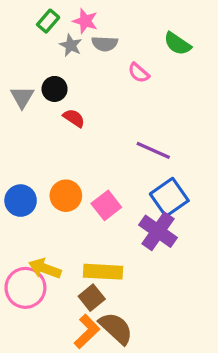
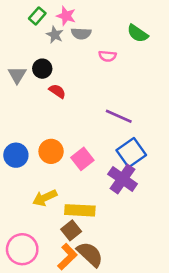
pink semicircle: (139, 73) -> (107, 56), turned -36
yellow arrow: (45, 268) -> (45, 198), moved, turned -45
pink circle: (25, 288) -> (22, 249), moved

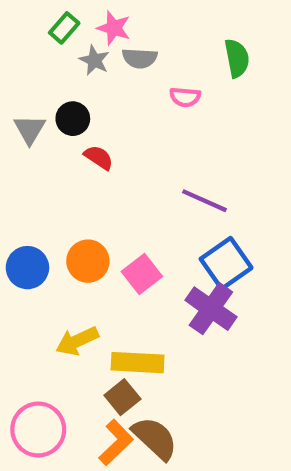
green semicircle: (138, 33) -> (237, 58), turned -135

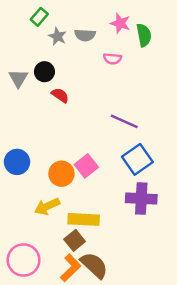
pink star: (114, 28) -> (120, 23), moved
orange circle: (88, 261) -> (61, 174), moved
purple cross: (211, 309) -> (141, 199), moved, turned -32

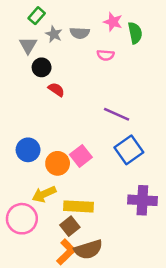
gray triangle: (18, 78) -> (28, 45), moved
blue circle: (17, 162) -> (28, 150), moved
purple cross: (141, 199) -> (142, 200), moved
pink circle: (24, 260) -> (22, 219), moved
brown semicircle: (94, 265) -> (88, 249), turned 120

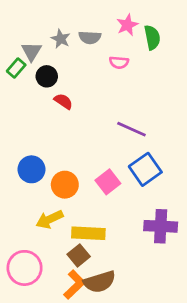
green rectangle: (37, 16) -> (16, 68), moved
pink star: (113, 22) -> (127, 25), turned 30
pink square: (81, 156) -> (108, 182), moved
pink circle: (22, 219) -> (25, 268), moved

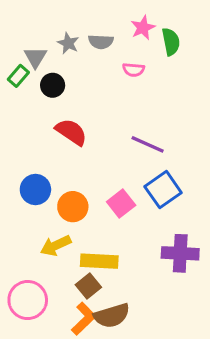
red semicircle: (63, 101) -> (71, 132), moved, size x1.5

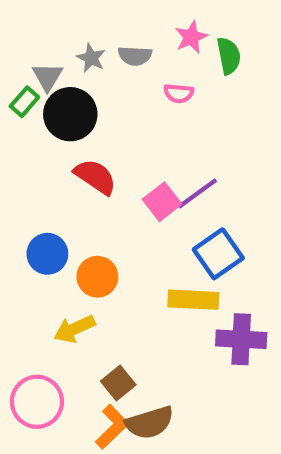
black circle: (53, 85) -> (70, 114), size x1.6
purple line: (148, 144) -> (197, 193), turned -60
pink square: (121, 204) -> (162, 202), moved
yellow rectangle: (99, 261) -> (193, 300), moved

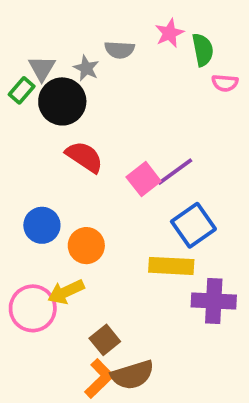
gray star: (91, 58) -> (86, 68), moved
pink semicircle: (179, 93) -> (225, 83), moved
pink circle: (37, 402) -> (33, 308), moved

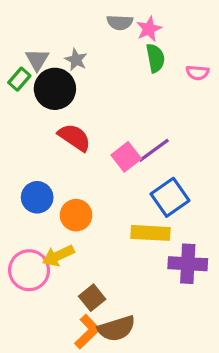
gray semicircle: (120, 50) -> (120, 22), moved
green semicircle: (203, 50) -> (155, 58), moved

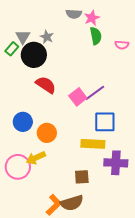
blue square: (170, 197) -> (105, 122), turned 35
brown square: (92, 298) -> (82, 177), moved, turned 35

